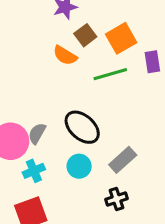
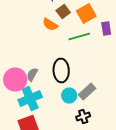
black ellipse: (82, 127) -> (61, 70), turned 45
cyan circle: (79, 166) -> (69, 96), moved
cyan cross: (34, 171) -> (30, 98), size x1.6

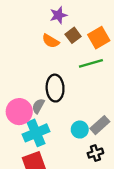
orange semicircle: (50, 24) -> (51, 41), moved
black ellipse: (61, 70) -> (55, 88), moved

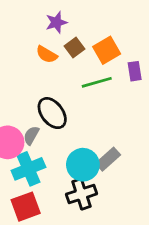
black ellipse: (55, 88) -> (52, 113), turned -35
cyan circle: (80, 130) -> (83, 165), size x1.5
black cross: (95, 153) -> (81, 194), moved, size x1.5

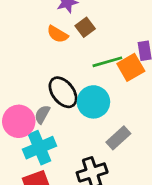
orange square: (107, 50) -> (131, 67), moved
cyan circle: (83, 165) -> (93, 102), moved

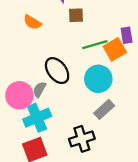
brown square: (85, 27) -> (76, 15), turned 35
orange semicircle: (57, 34) -> (32, 22), moved
cyan circle: (93, 102) -> (98, 79), moved

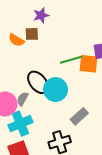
brown square: (76, 15) -> (32, 34), moved
orange square: (115, 49) -> (88, 64), turned 36
cyan circle: (98, 79) -> (56, 90), moved

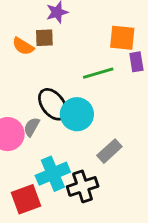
orange square: (88, 64) -> (122, 38), moved
cyan cross: (20, 124) -> (53, 174), moved

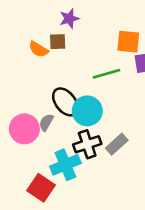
black cross: (83, 186) -> (87, 144), moved
red square: (26, 199) -> (41, 188), turned -36

